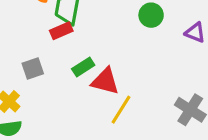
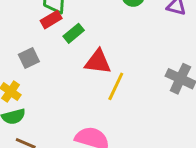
green rectangle: (83, 67) -> (74, 33), moved

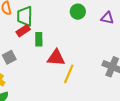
green rectangle: (74, 33) -> (39, 39), turned -48

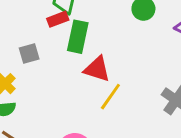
green rectangle: (39, 39) -> (78, 37), size x1.5

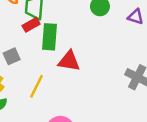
yellow line: (110, 97) -> (37, 86), moved

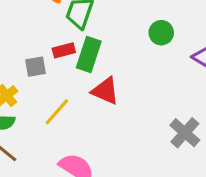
red rectangle: (31, 25) -> (64, 50), moved

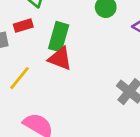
green rectangle: (89, 55) -> (59, 37), moved

